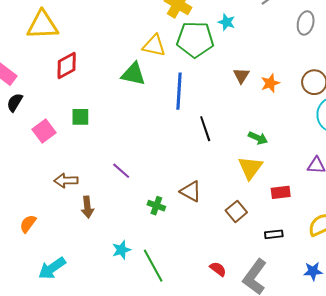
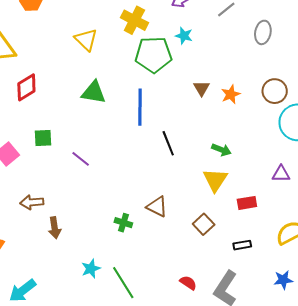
yellow triangle: (154, 46) -> (86, 40), moved, turned 35
purple line: (121, 171) -> (81, 159), moved

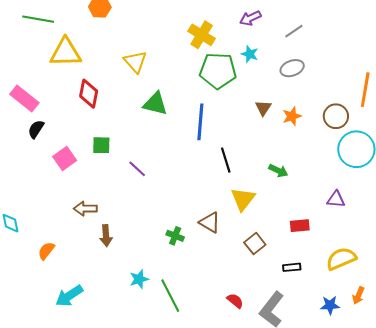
gray ellipse: (263, 32) -> (292, 68), moved, turned 55
yellow triangle: (86, 40) -> (135, 62), moved
red diamond: (26, 87) -> (89, 94), turned -52
yellow triangle: (215, 180) -> (243, 199), moved

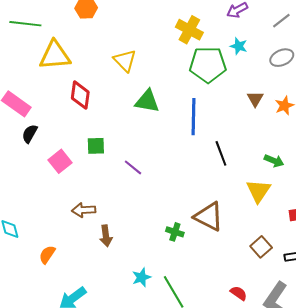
yellow triangle: (243, 199) -> (258, 191), moved
brown triangle: (210, 222) -> (209, 217), size x1.4
brown square: (255, 244) -> (261, 247), moved

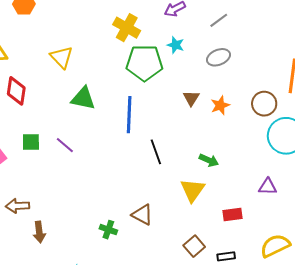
purple line: (133, 167) -> (65, 145), moved
brown triangle: (209, 217) -> (142, 215), size x0.7

